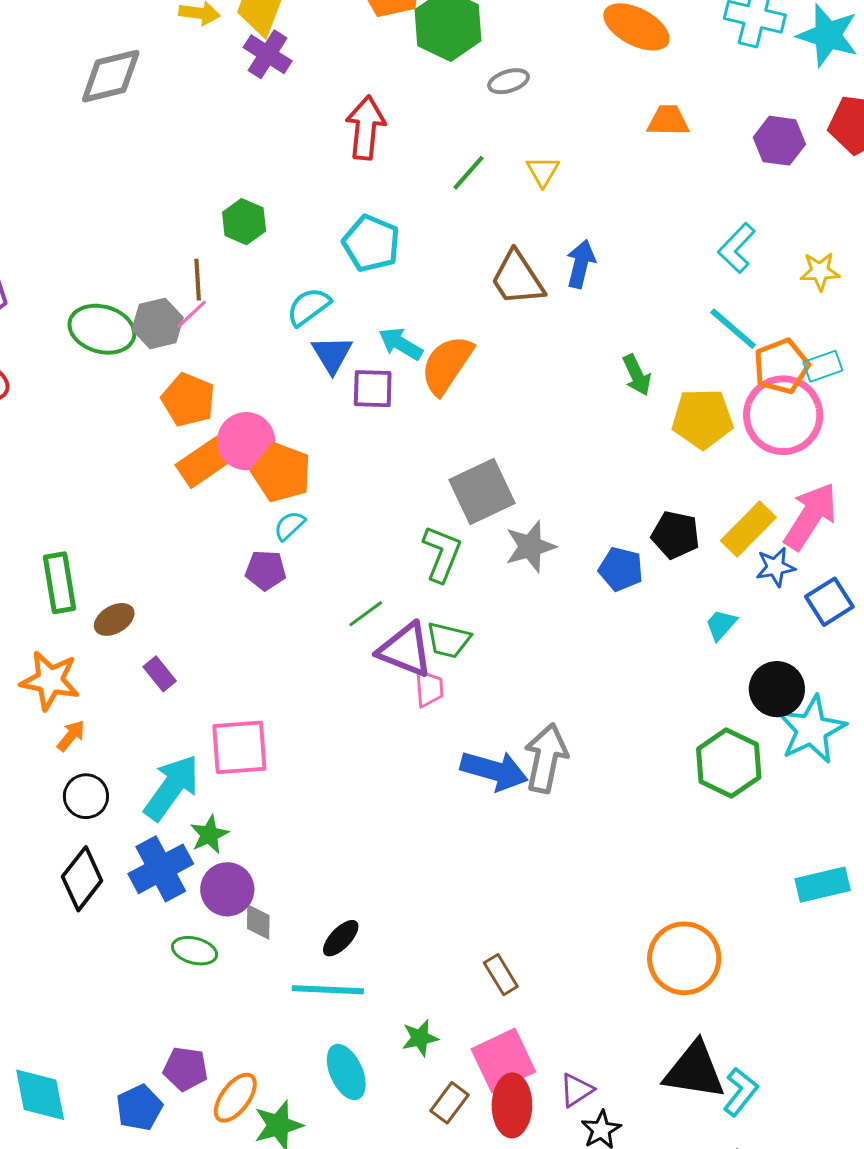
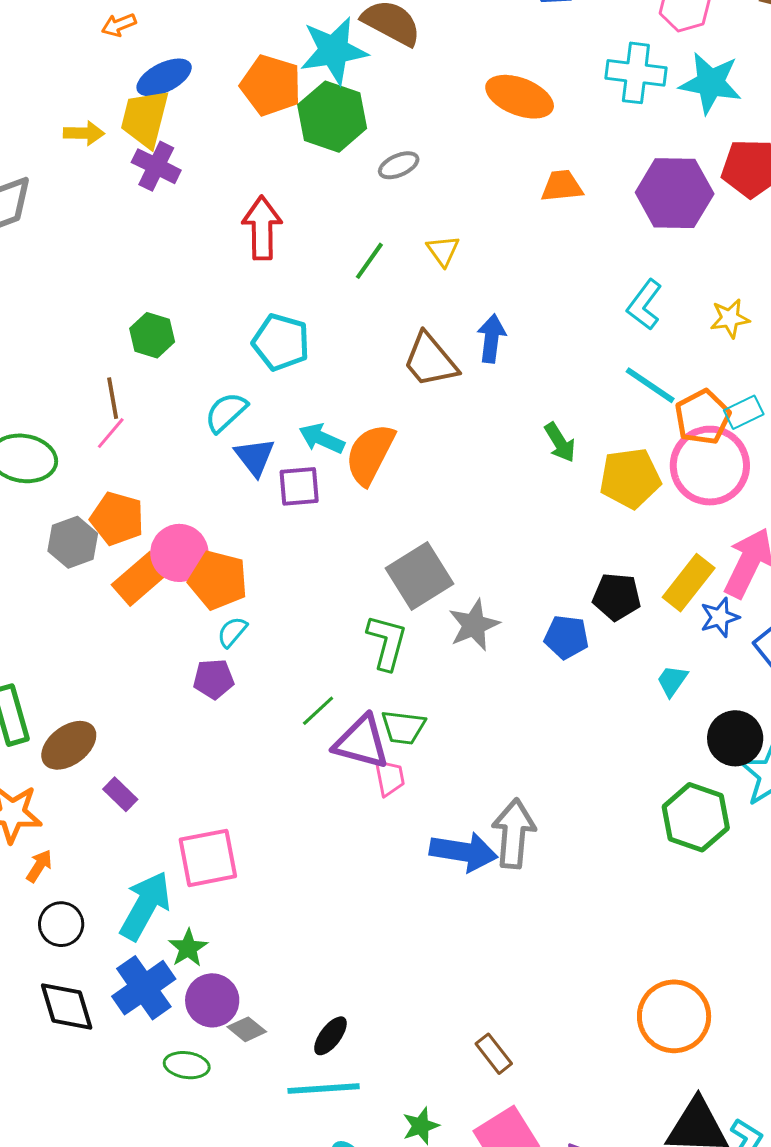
purple hexagon: (779, 141) -> (675, 193), size x1.5
gray hexagon: (158, 324) -> (73, 542), moved
brown ellipse: (114, 619) -> (69, 745), size x1.4
black diamond: (82, 879) -> (67, 1007), turned -48
gray diamond: (258, 922) -> (247, 1029), turned -45

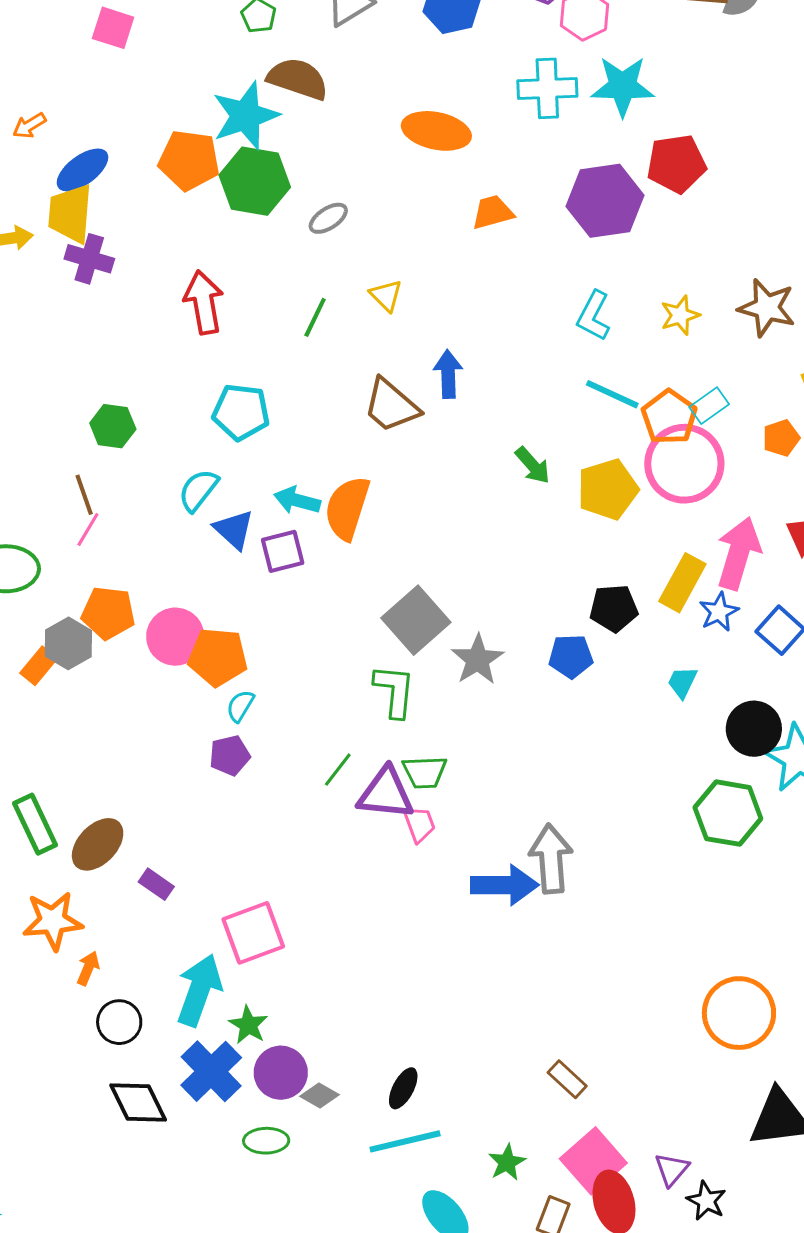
orange rectangle: (140, 579) -> (39, 666), moved, size x0.7

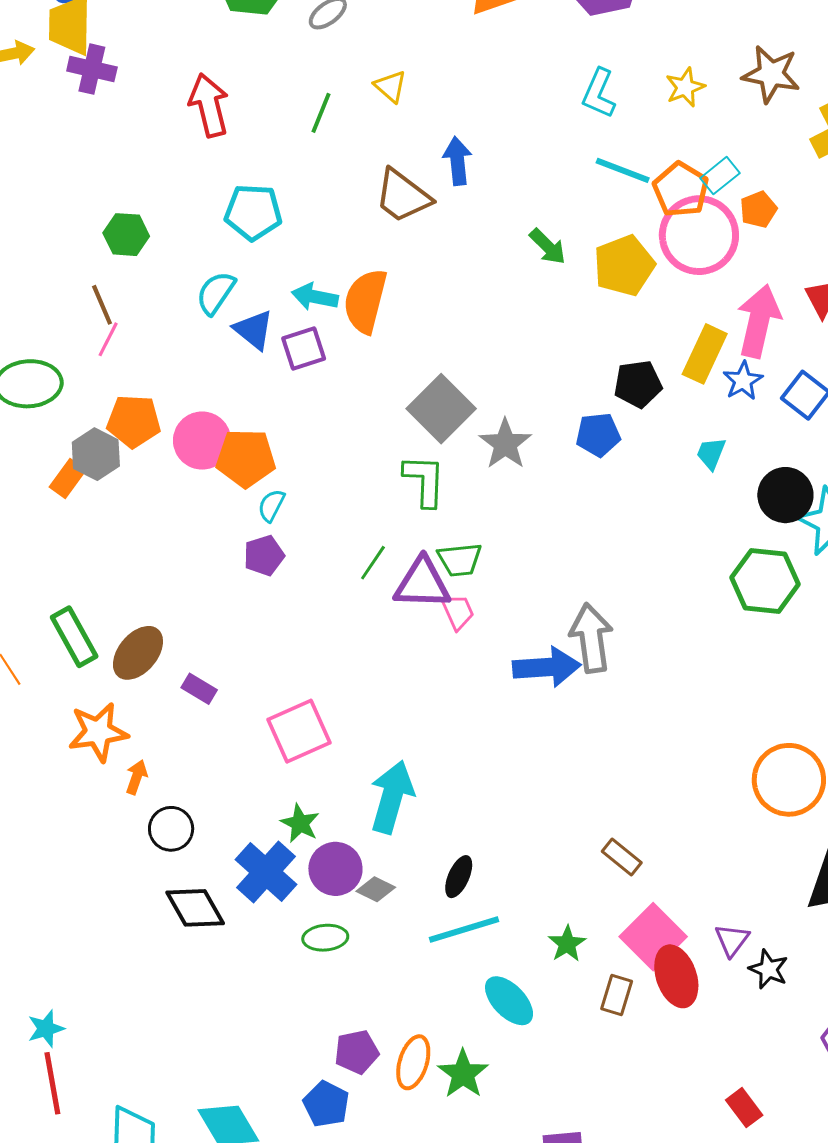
orange pentagon: (781, 438) -> (758, 209), moved
cyan arrow: (199, 990) -> (392, 797), moved

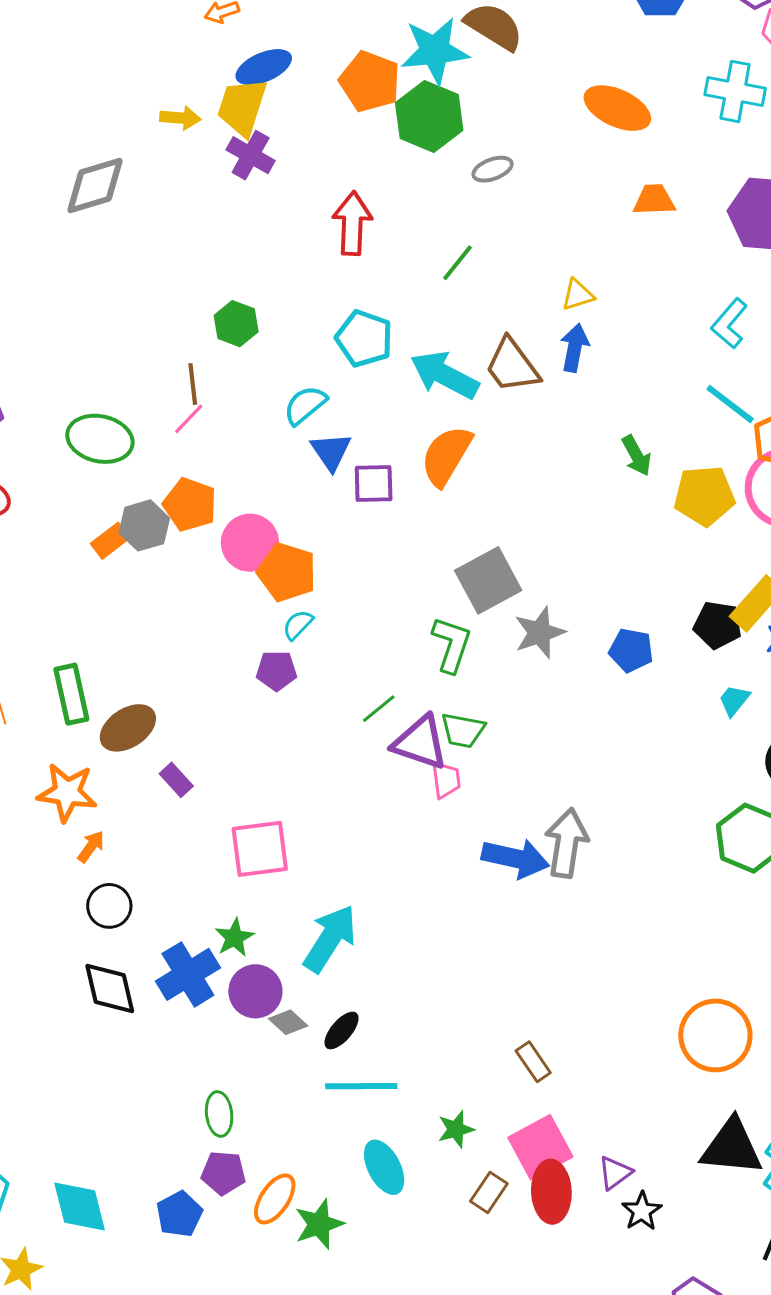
yellow triangle: (390, 86) -> (578, 295), moved, turned 45
cyan arrow: (315, 297) -> (445, 375), moved, size x1.5
black pentagon: (638, 384) -> (718, 625), moved
black ellipse: (459, 877) -> (342, 1030), moved
green ellipse: (325, 938) -> (219, 1114), moved, turned 72

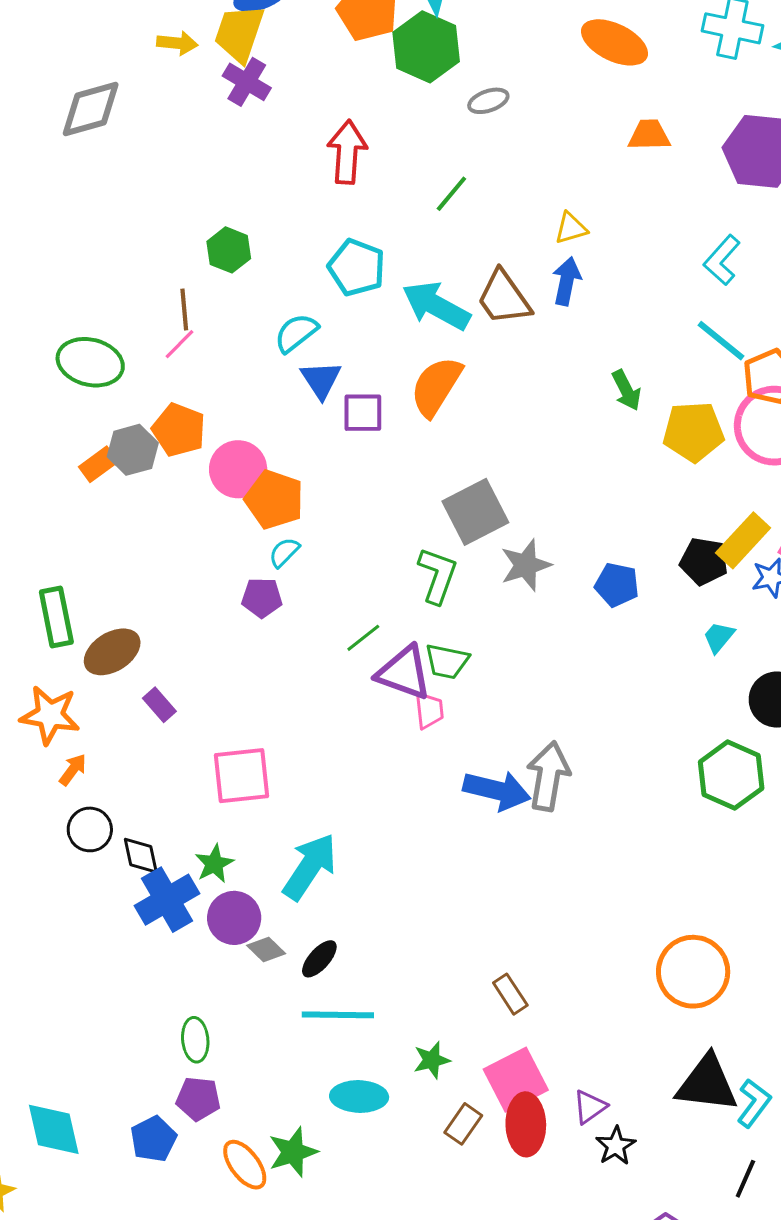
black diamond: (110, 989) -> (141, 856), moved, size x0.7
cyan ellipse: (384, 1167) -> (359, 1097), turned -62
orange ellipse: (275, 1199) -> (245, 1165), moved, turned -72

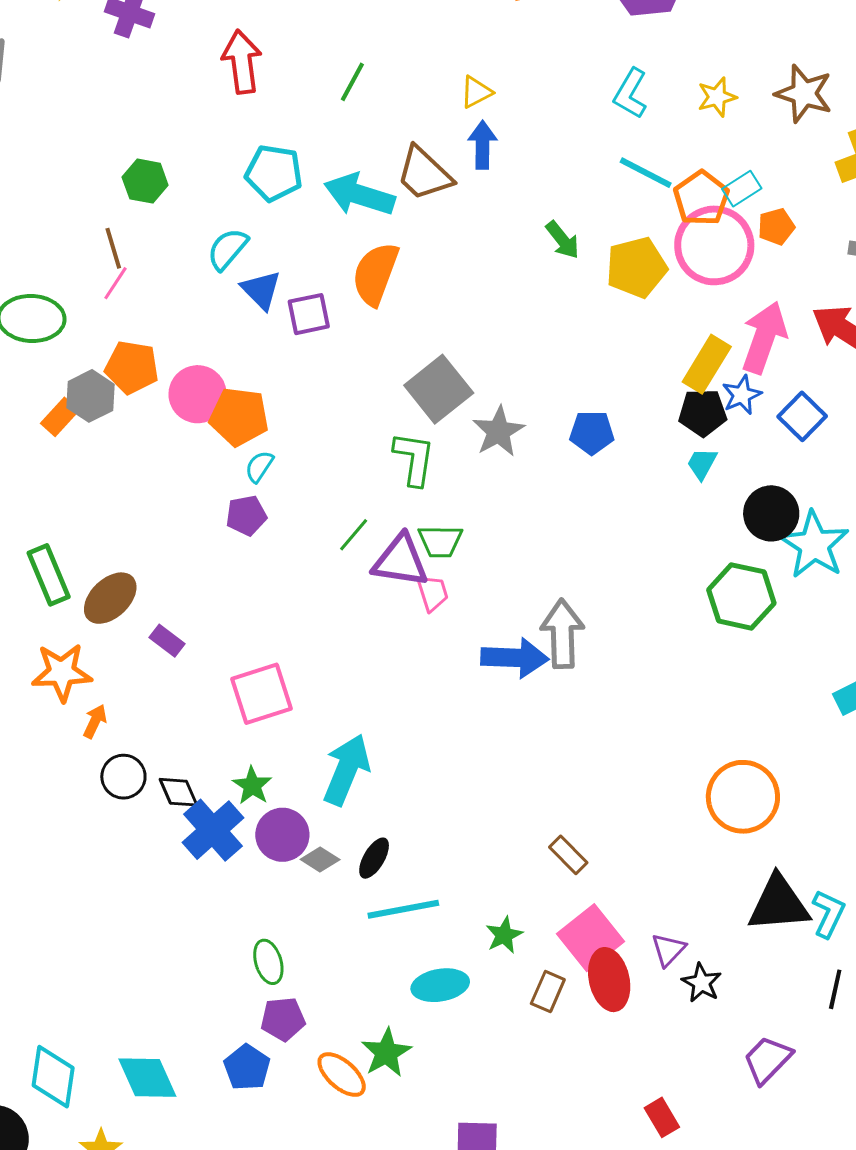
black pentagon: (704, 561) -> (703, 413), moved

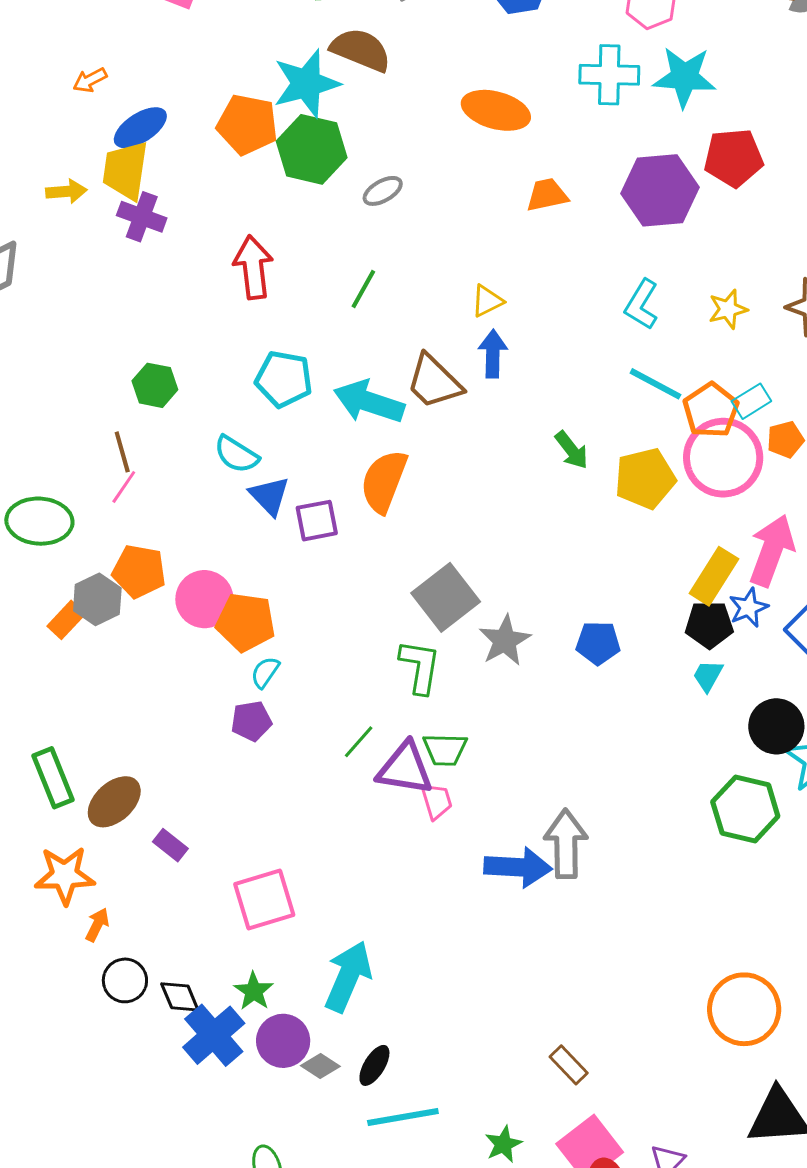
cyan semicircle: (228, 249) -> (236, 454), turned -99

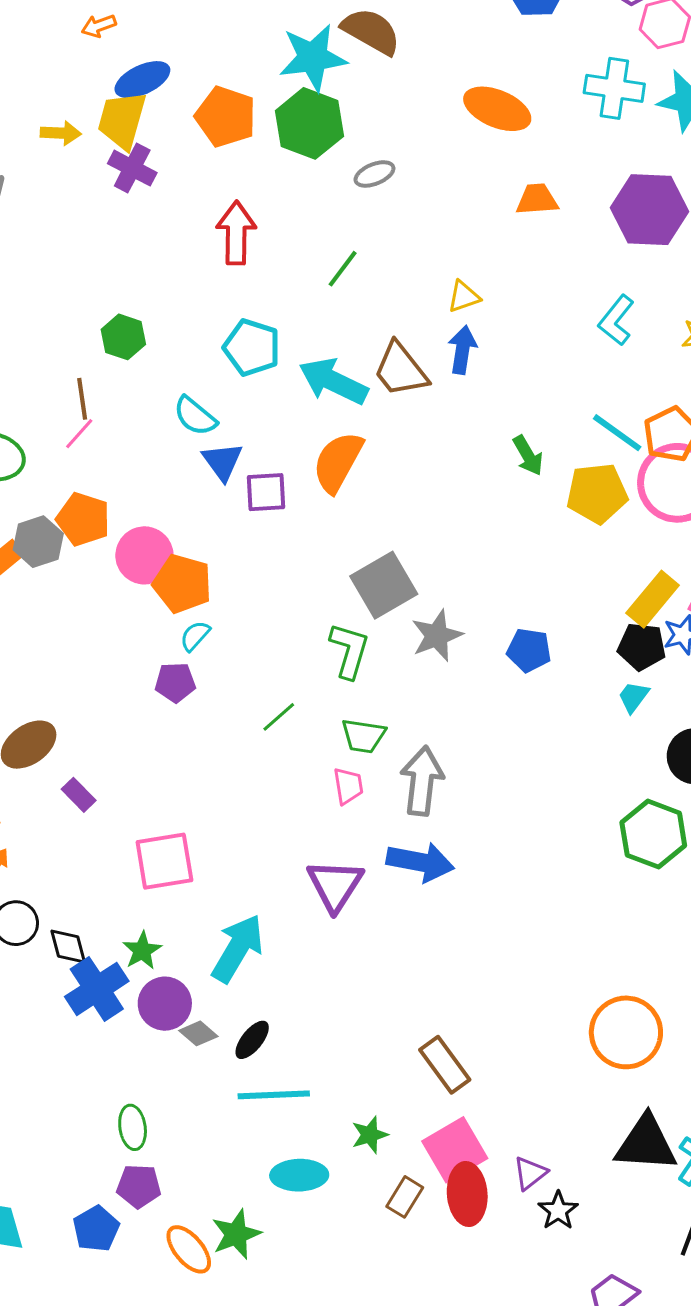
orange pentagon: (247, 124) -> (226, 117), moved
cyan line: (655, 384) -> (617, 433), moved
purple triangle: (405, 769) -> (335, 885), moved, turned 46
gray arrow: (566, 844) -> (422, 781), moved
brown rectangle: (569, 1065) -> (445, 1065), size x1.4

